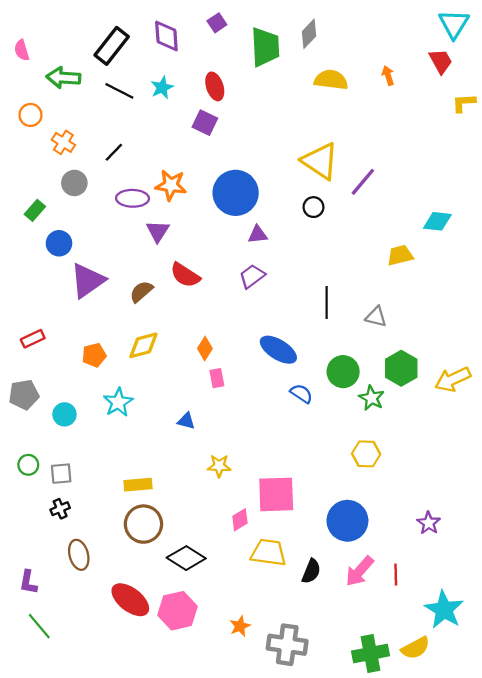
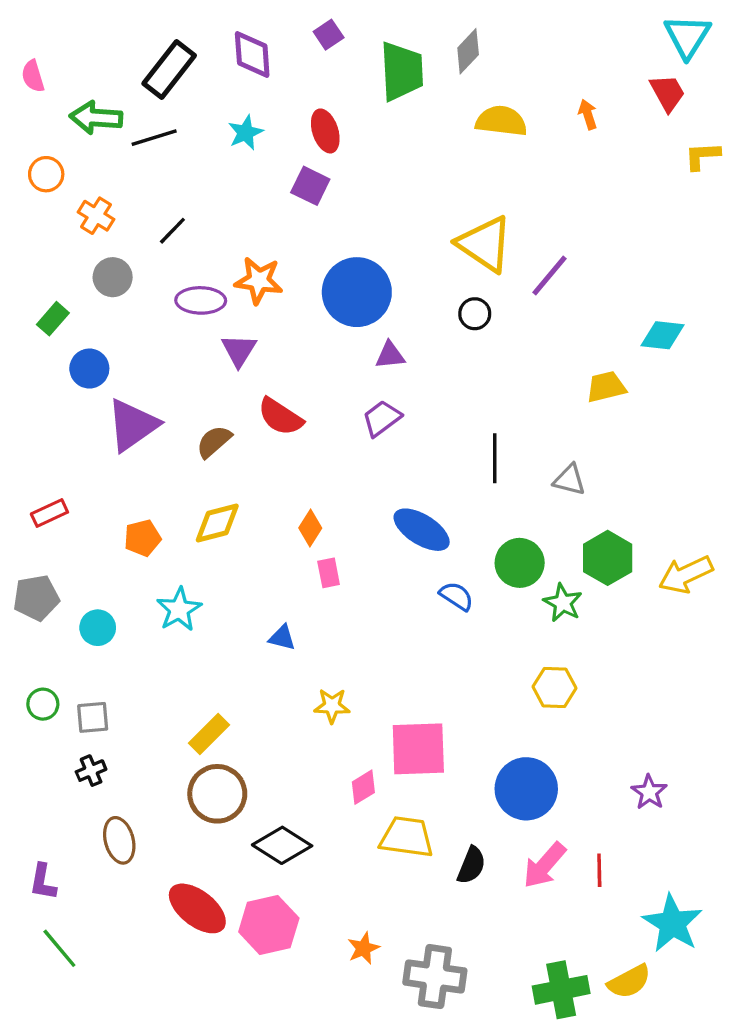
black line: (119, 91) -> (154, 138), moved, turned -44
yellow rectangle: (138, 485) -> (209, 734), turned -40

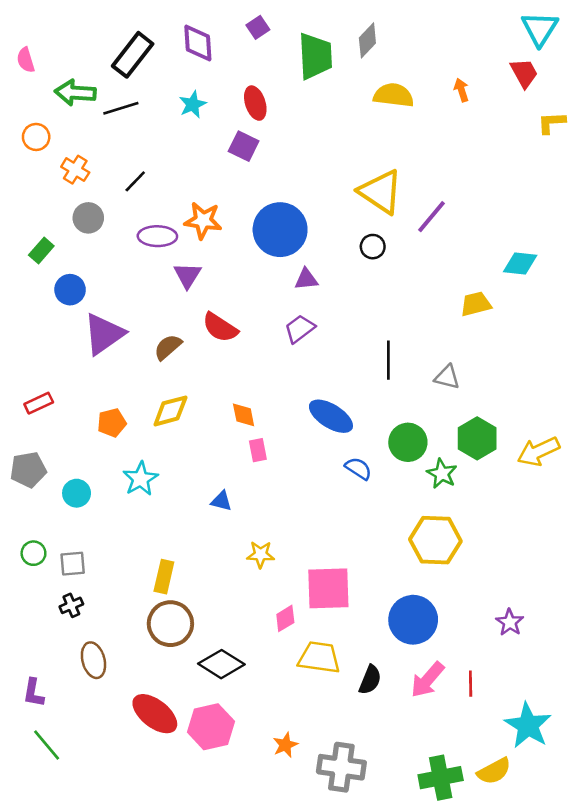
orange diamond: (310, 528) -> (244, 415), turned -44
yellow hexagon: (554, 687) -> (435, 540), size x1.5
yellow rectangle: (209, 734) -> (164, 577), turned -32

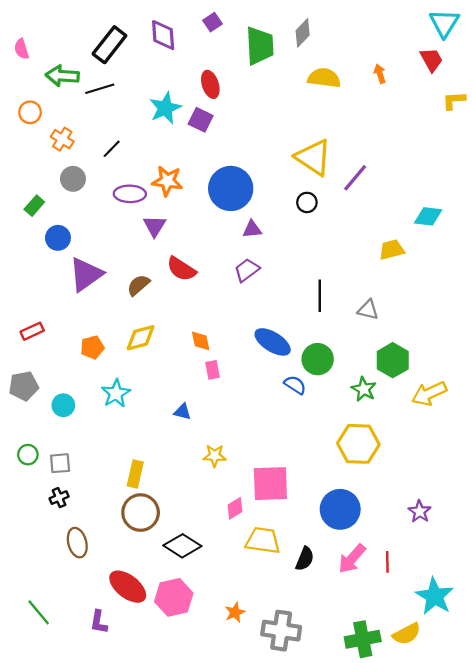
cyan star: (193, 104) -> (165, 108), moved, size x1.4
green circle: (408, 442) -> (318, 359), moved
yellow arrow: (538, 451) -> (429, 393), moved
purple L-shape: (33, 693) -> (99, 622), moved

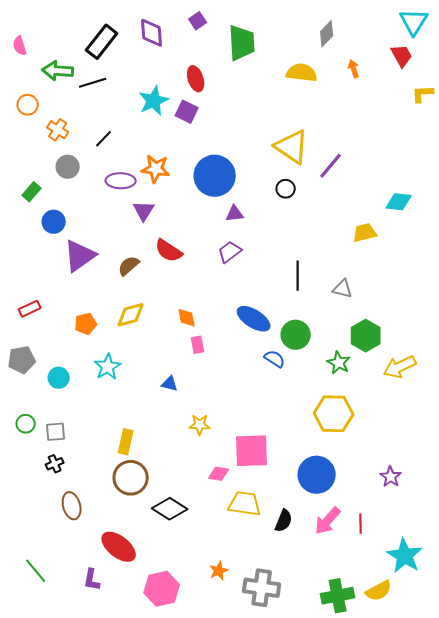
gray diamond: (303, 33) -> (327, 34), moved
pink diamond: (235, 508) -> (219, 474), turned 40
pink hexagon: (174, 597) -> (162, 589), moved

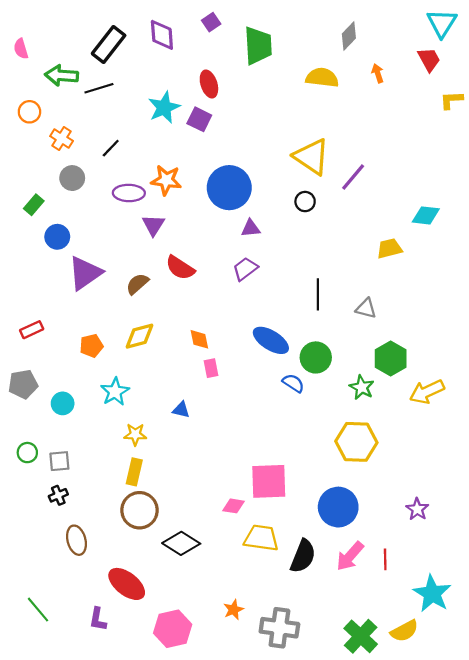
yellow star: (200, 425) -> (135, 434), moved
black semicircle: (284, 521) -> (303, 556), size x1.4
green cross: (338, 596) -> (361, 636), turned -36

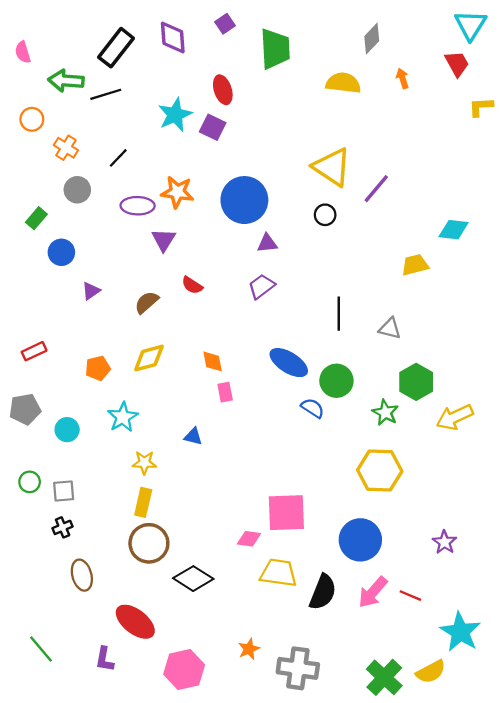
red semicircle: (180, 268) -> (192, 285), size x0.7
purple triangle: (85, 273) -> (91, 291), size x0.5
red line: (385, 559) -> (410, 596), turned -66

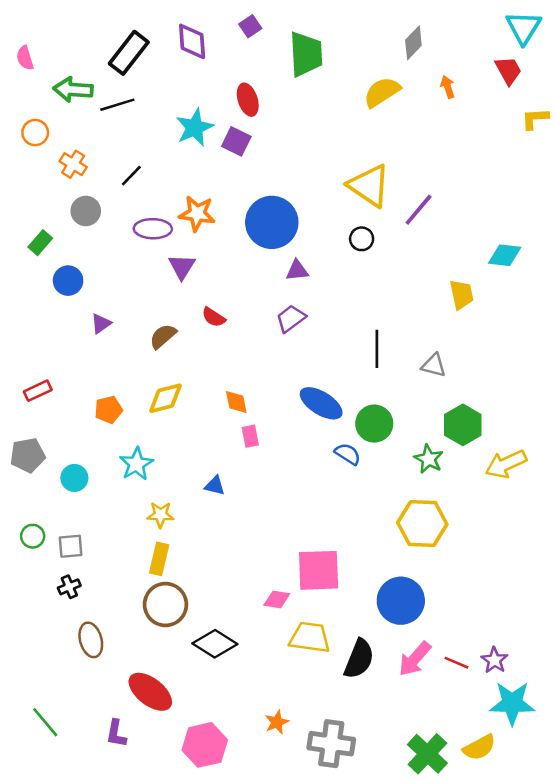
yellow semicircle: (343, 83) -> (382, 92), turned -40
yellow trapezoid: (415, 265) -> (462, 294), turned 92
purple star: (444, 542) -> (494, 660), moved
cyan star: (460, 632) -> (512, 703), turned -30

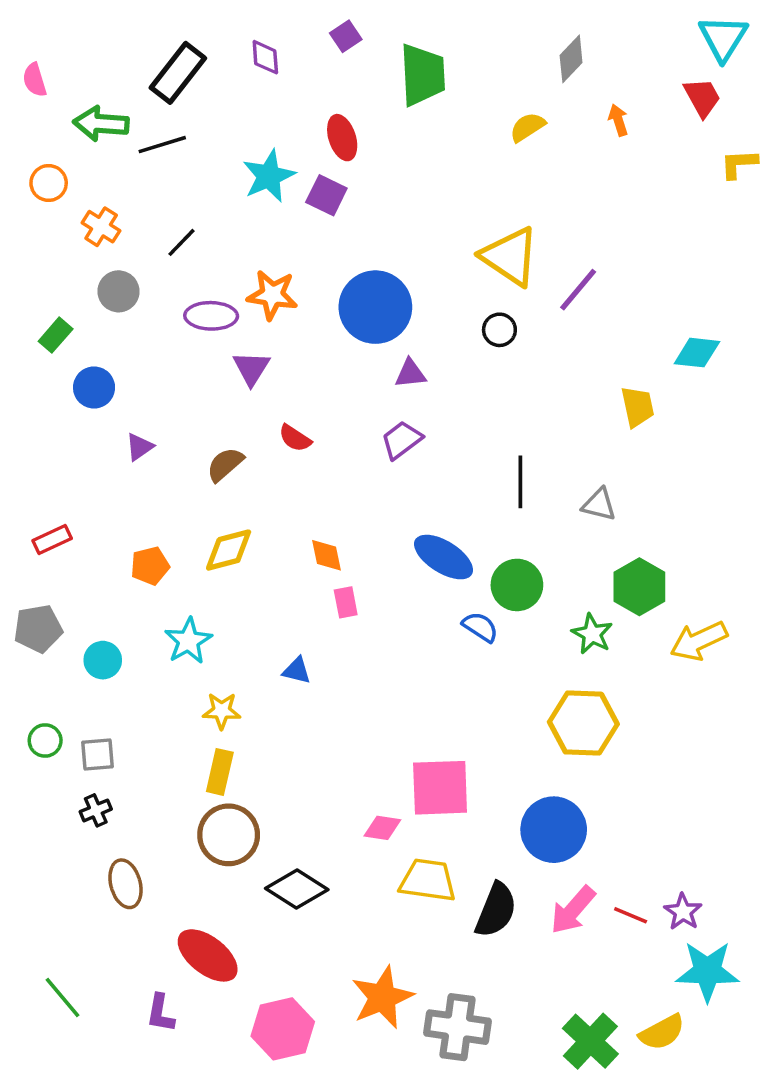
purple diamond: (192, 41) -> (265, 57), size x0.7
yellow semicircle: (382, 92) -> (527, 127), size x0.7
orange star: (277, 722) -> (382, 997), size x1.8

